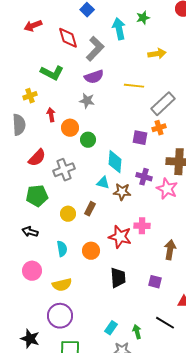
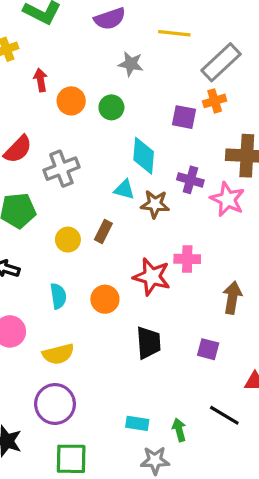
gray star: (87, 101) -> (131, 64), moved
green circle: (88, 140) -> (111, 107), moved
cyan rectangle: (111, 328) -> (137, 423), turned 64

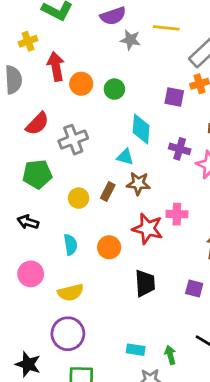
gray star: (131, 64) -> (130, 40), moved
red arrow: (40, 80) -> (56, 66), size x1.5
brown star: (155, 204) -> (138, 183), moved

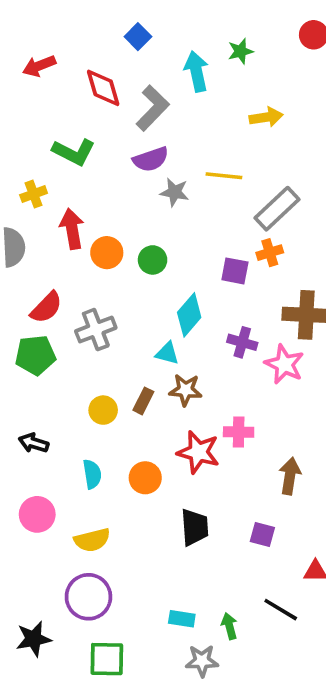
cyan diamond: (141, 129) -> (189, 315), turned 36
green pentagon: (37, 174) -> (35, 355), moved
black star: (28, 364) -> (34, 639), turned -30

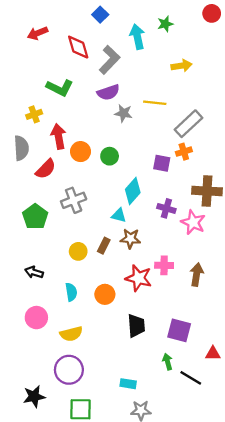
red semicircle: (46, 308) -> (46, 169), moved
green pentagon: (35, 355) -> (35, 217), turned -30
brown arrow: (290, 476) -> (197, 275), moved
purple square: (262, 535) -> (179, 330), size x1.5
green arrow: (229, 626) -> (168, 362), moved

